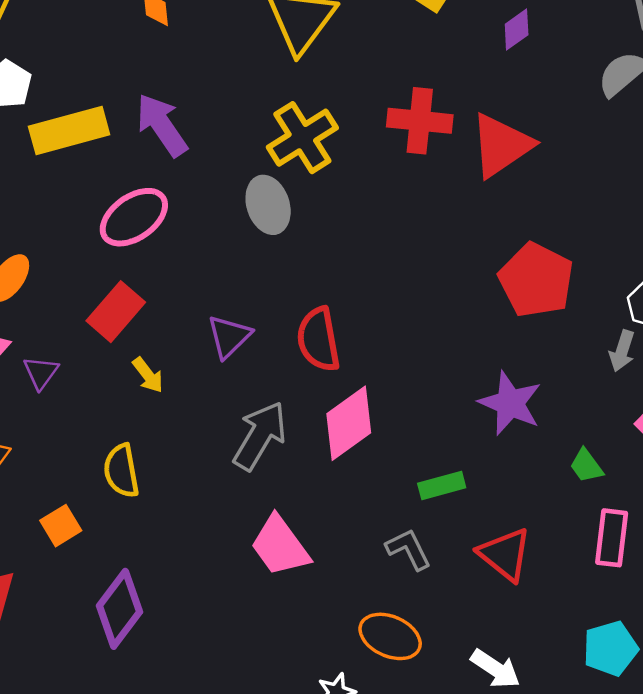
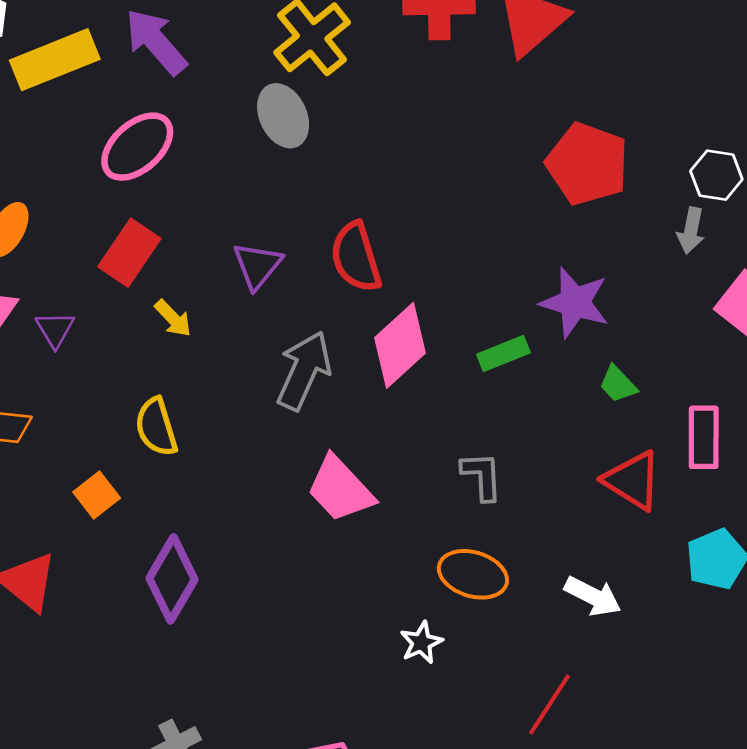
green trapezoid: (586, 466) -> (618, 384), moved
green rectangle: (442, 485) -> (503, 354), moved
gray L-shape: (408, 549) -> (482, 476), turned 30
red triangle: (505, 554) -> (633, 480), moved

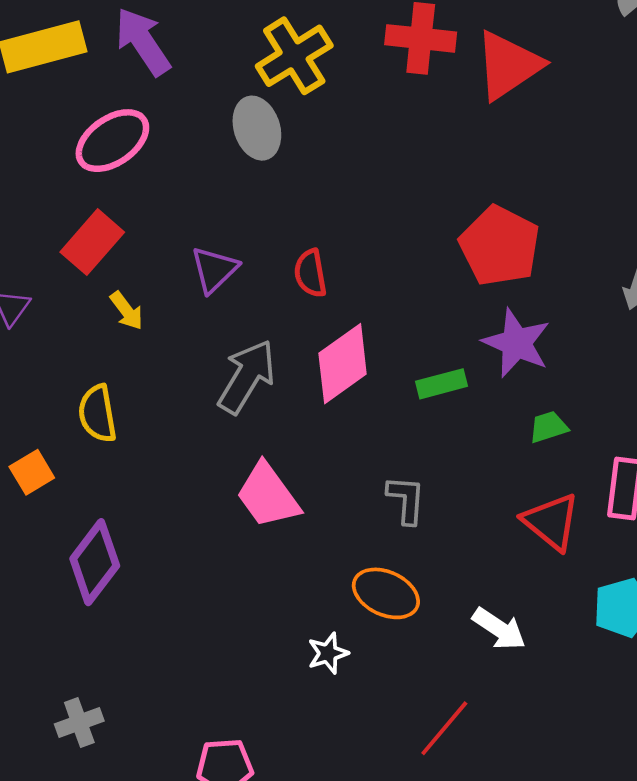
red pentagon: (587, 164) -> (500, 246), moved
red semicircle: (356, 257) -> (310, 273), size x0.7
green trapezoid: (618, 384) -> (548, 427), turned 108

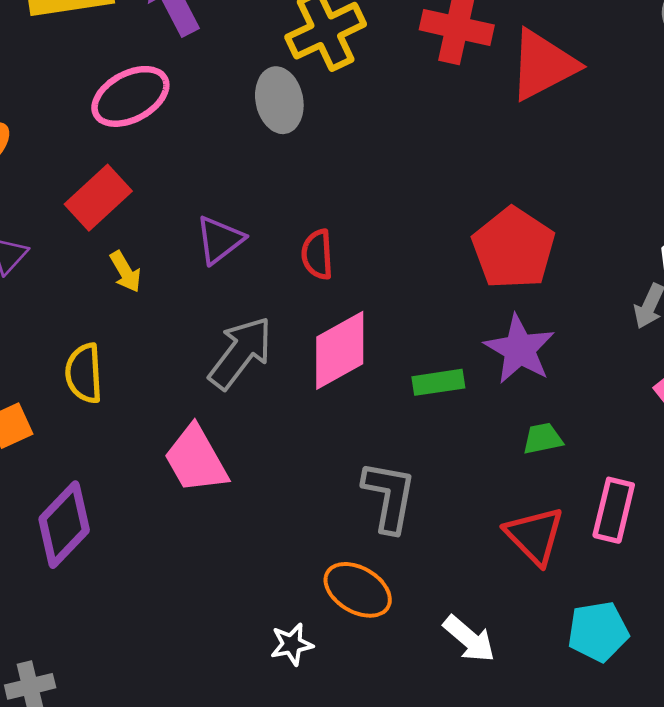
pink trapezoid: (268, 495) -> (196, 459), moved
gray L-shape: (406, 500) -> (389, 496), size x1.4

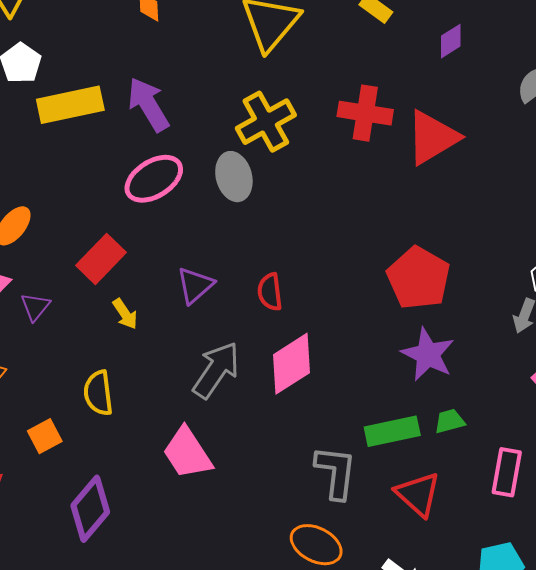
pink ellipse: (130, 96) -> (154, 179), moved
green rectangle: (438, 382) -> (392, 431), moved, size x1.4
red triangle: (535, 536) -> (418, 494), moved

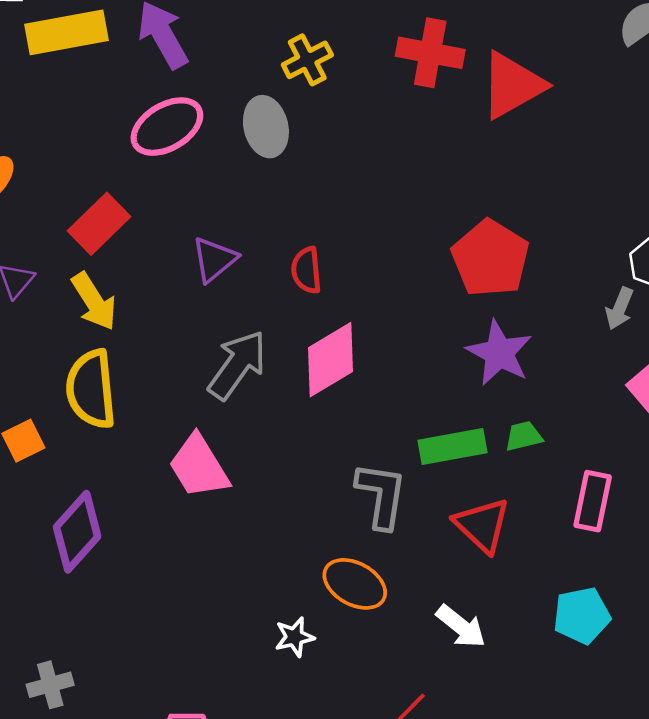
yellow cross: (266, 122) -> (307, 60), size x0.7
yellow arrow: (125, 314) -> (94, 301), moved, size x1.5
yellow semicircle: (98, 393) -> (91, 389), size x1.4

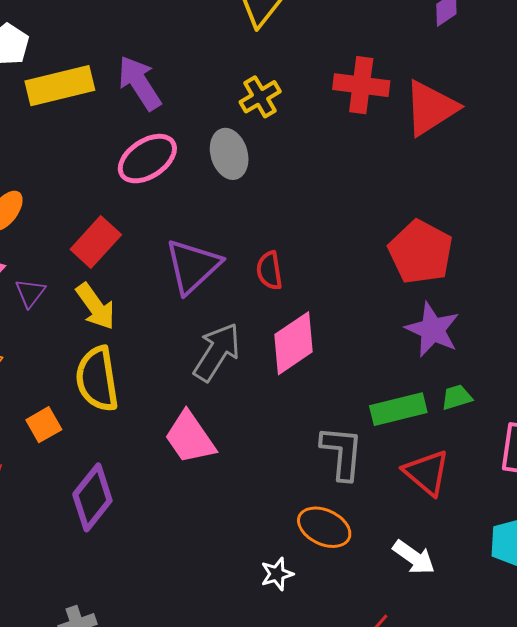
purple triangle: (214, 259) -> (193, 266), size x1.5

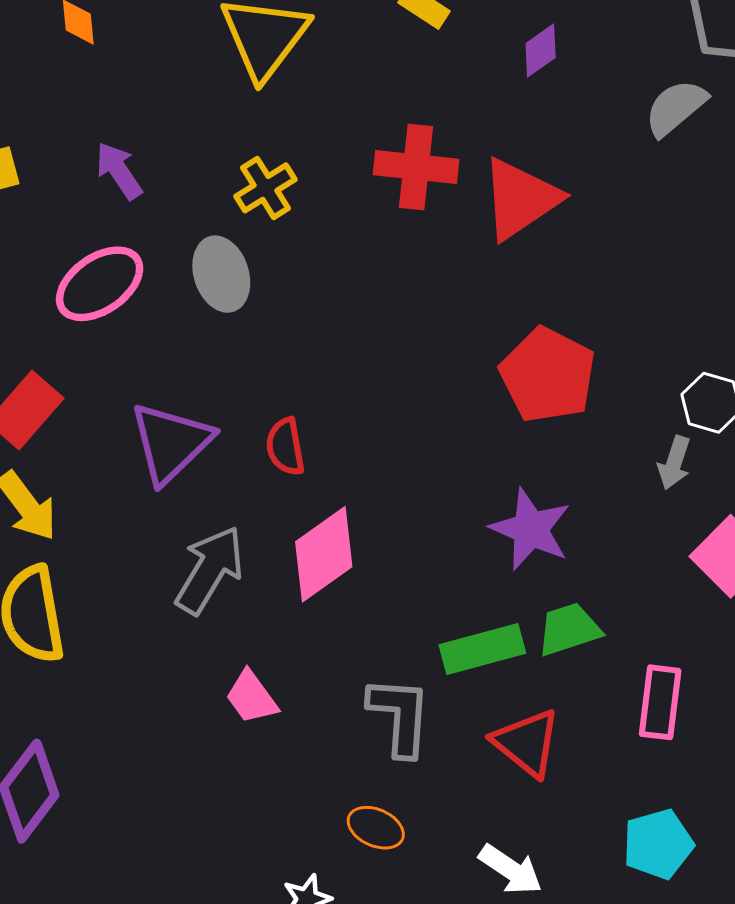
purple arrow: (140, 83) -> (119, 171), moved, size x0.7
red pentagon: (421, 252) -> (548, 375), moved
green trapezoid: (457, 397) -> (569, 629), size x1.4
pink trapezoid: (190, 438) -> (252, 697), moved, size x0.7
orange ellipse: (324, 527) -> (376, 828), size x0.7

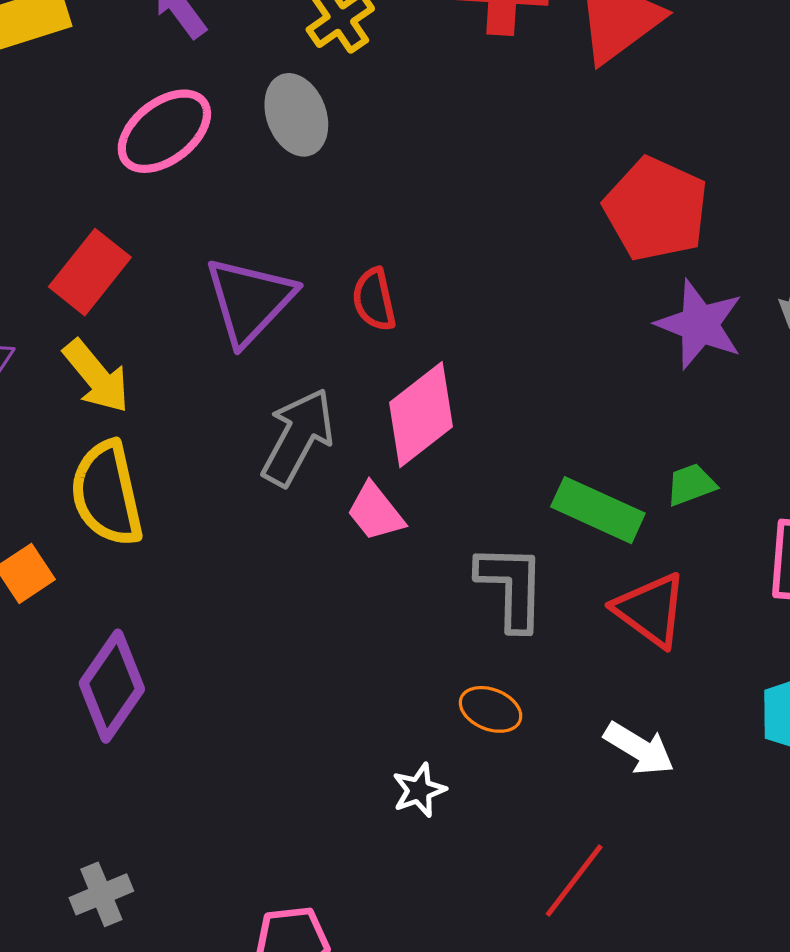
purple star: (531, 529) -> (700, 324), moved
green trapezoid: (569, 629) -> (691, 484), size x0.7
green rectangle: (482, 649) -> (598, 510), turned 42
pink trapezoid: (252, 697) -> (375, 512), moved

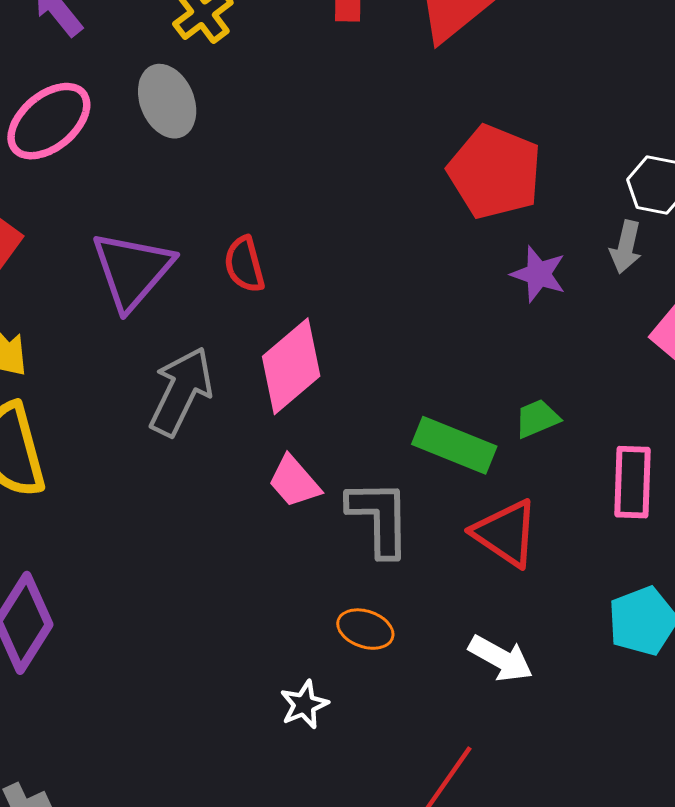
purple star: (700, 324) -> (539, 274), size x0.7
pink trapezoid: (375, 512) -> (294, 482), moved

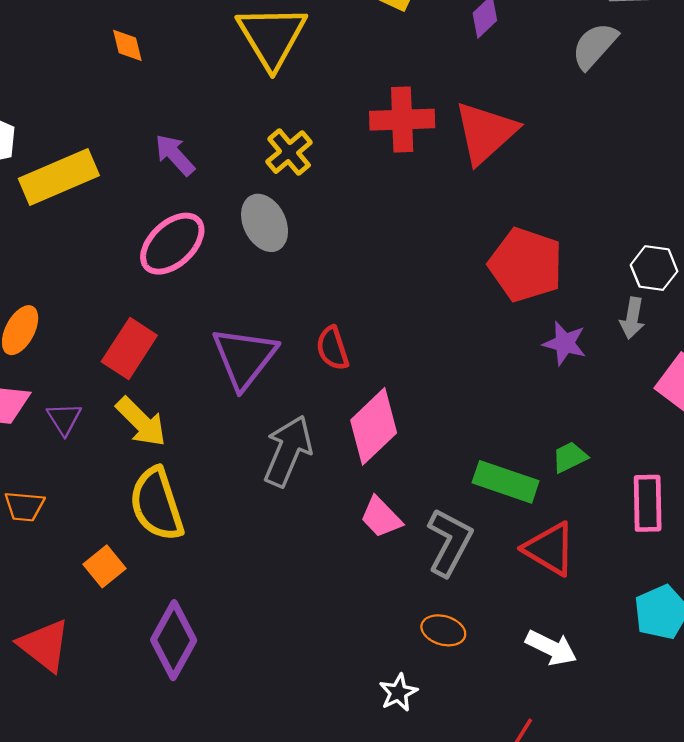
gray L-shape: (379, 518) -> (450, 542), turned 32

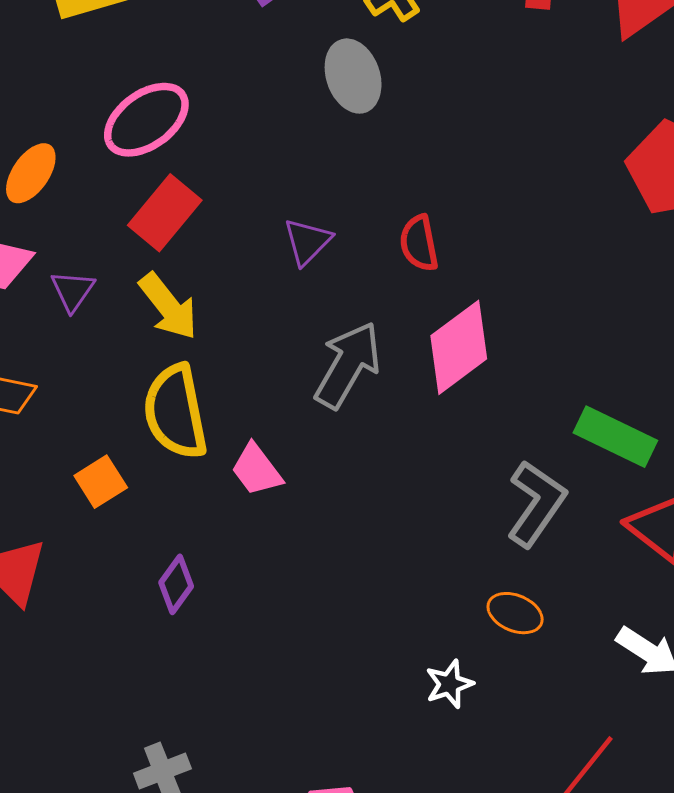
pink ellipse: (172, 244) -> (146, 120), moved
purple triangle: (244, 358) -> (307, 242), size x0.6
pink trapezoid: (381, 517) -> (257, 470), moved
purple diamond: (174, 640) -> (176, 584), size x0.6

